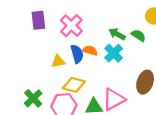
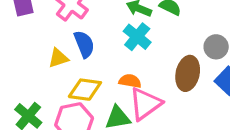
orange semicircle: (90, 50) -> (130, 81), moved

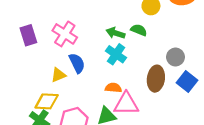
yellow diamond: (85, 90) -> (47, 101), moved
pink triangle: (145, 104) -> (126, 104), turned 40

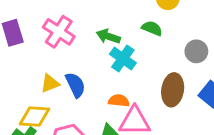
green arrow: (116, 33) -> (108, 36), moved
gray circle: (175, 57) -> (196, 51), moved
blue semicircle: (77, 63) -> (75, 85), moved

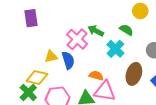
pink cross: (59, 32) -> (77, 39), moved
cyan cross: (123, 59) -> (115, 49), moved

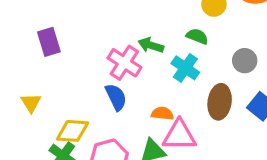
yellow triangle: (51, 57) -> (31, 103), moved, turned -40

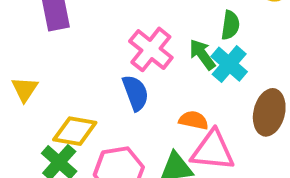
green semicircle: (197, 36) -> (230, 25), moved, turned 70
green arrow: (151, 45) -> (202, 54), moved, turned 30

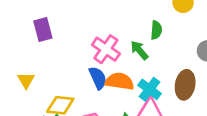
cyan cross: (229, 64) -> (150, 89), moved
orange semicircle: (194, 120) -> (119, 81), moved, size x1.5

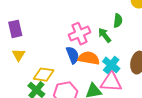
purple rectangle: (43, 29) -> (15, 29), moved
pink cross: (106, 49) -> (80, 34), turned 30

